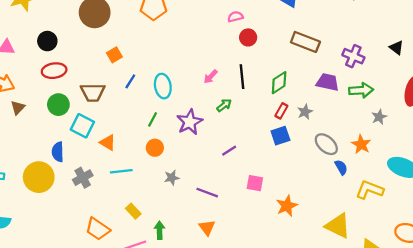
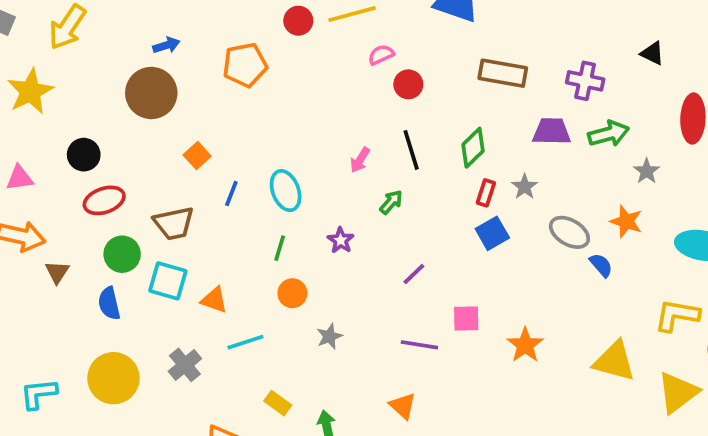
purple star: (190, 122) -> (341, 240), size x0.6
blue semicircle: (58, 152) -> (109, 303), moved
yellow L-shape: (370, 190) -> (677, 315), moved
purple line: (207, 193) -> (419, 345), moved

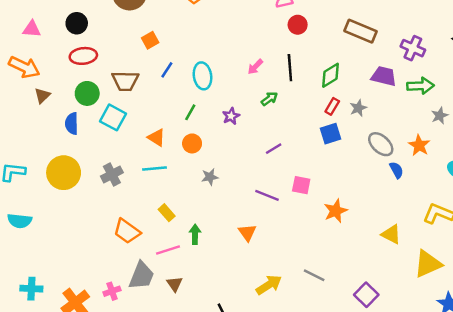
orange triangle: (214, 300) -> (156, 138), moved
yellow triangle: (614, 361) -> (391, 234), size x0.7

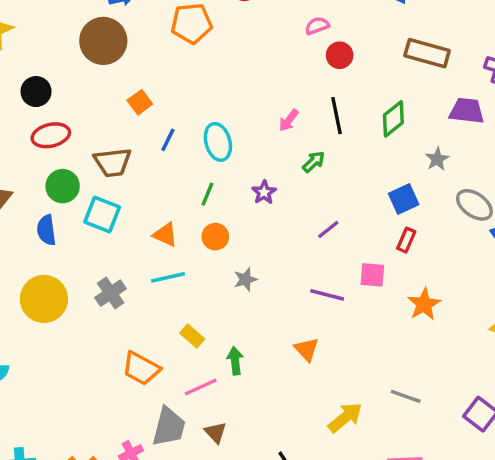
red rectangle: (332, 106) -> (406, 240), moved

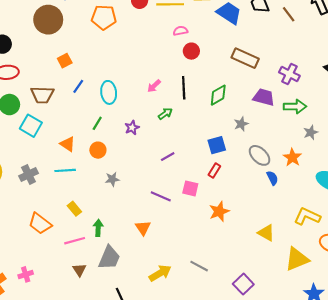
gray trapezoid: (169, 427) -> (109, 258), moved

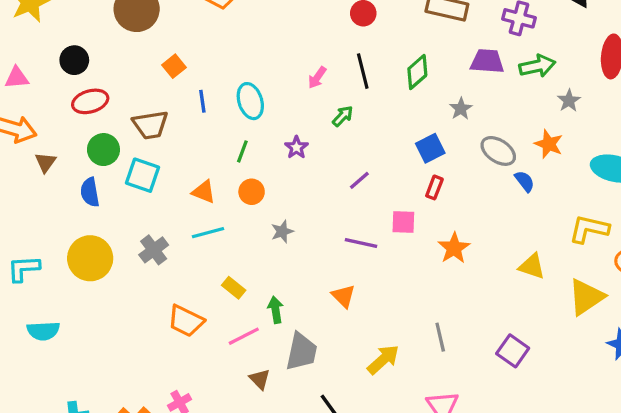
blue line: (78, 86) -> (202, 101), turned -32
gray line: (199, 266) -> (440, 337), turned 60

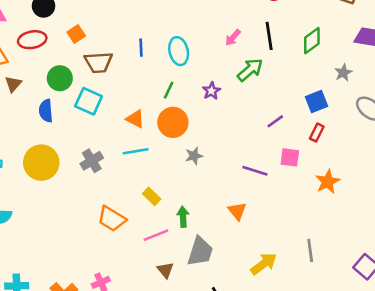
orange square: (174, 66) -> (76, 34), moved
red ellipse: (90, 101) -> (32, 40), moved
green arrow: (343, 116) -> (250, 70), size x1.5
purple line: (359, 180) -> (275, 121), moved
orange circle: (252, 192) -> (173, 122), size x1.5

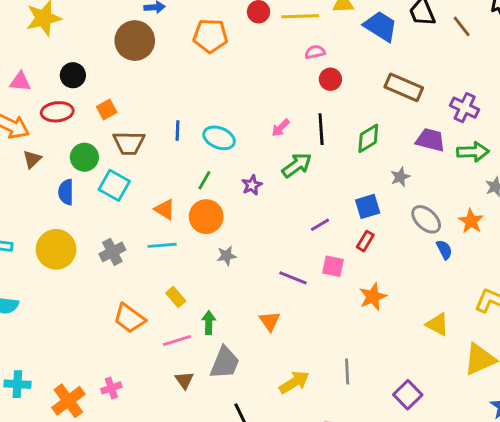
cyan ellipse: (179, 51) -> (219, 138), turned -60

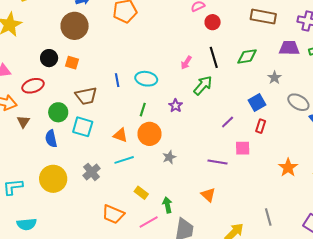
black circle: (73, 75) -> (49, 58), moved
orange square: (107, 110) -> (72, 63), moved, turned -32
green diamond: (368, 138) -> (247, 56), turned 35
orange star: (373, 297) -> (288, 168), moved

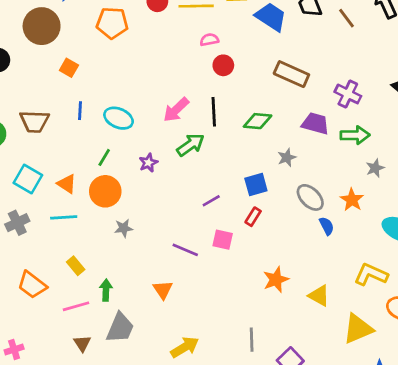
orange square: (72, 63) -> (69, 68), moved
pink arrow: (186, 63) -> (176, 110), size x1.5
cyan square: (83, 127) -> (28, 179), moved
gray line: (268, 217) -> (252, 340), moved

